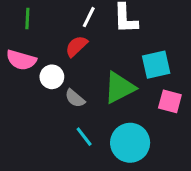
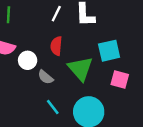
red semicircle: (76, 46) -> (56, 46), moved, turned -42
green triangle: (119, 88) -> (80, 69), turned -44

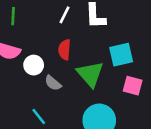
cyan line: (53, 107) -> (39, 116), moved

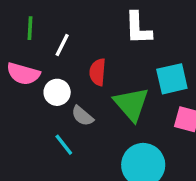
white line: (65, 15) -> (62, 45), moved
cyan line: (39, 116) -> (64, 145), moved

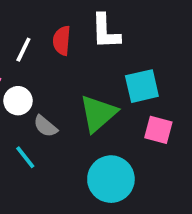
red semicircle: (98, 72) -> (62, 41), moved
green triangle: (131, 104) -> (98, 113), turned 30

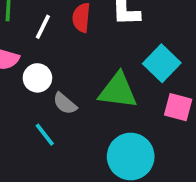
cyan square: (142, 86) -> (162, 63), turned -33
green triangle: (98, 113) -> (118, 91), turned 48

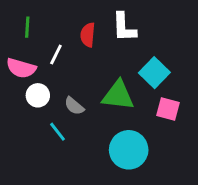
white line: (43, 27) -> (56, 54), moved
white circle: (37, 78) -> (38, 95), moved

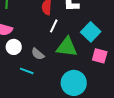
white line: (56, 54) -> (54, 26), moved
cyan line: (58, 132) -> (27, 71), turned -32

